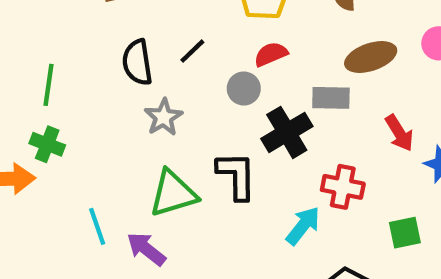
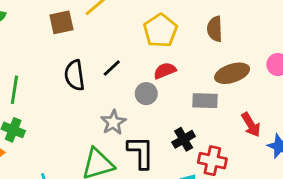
gray star: (164, 117) -> (113, 122), moved
black cross: (287, 132) -> (184, 139), moved, size x0.7

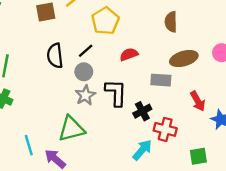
yellow pentagon: (160, 31) -> (105, 21), moved
gray circle: (146, 94) -> (84, 72), moved
black L-shape: (141, 152) -> (116, 93), moved

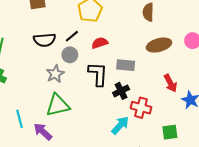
red semicircle: (129, 54) -> (100, 43), moved
black semicircle: (55, 56) -> (45, 40), turned -90
gray rectangle: (161, 80) -> (126, 65), moved
gray star: (85, 95) -> (55, 74), moved

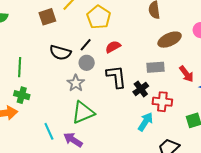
black semicircle: (45, 40) -> (60, 53), turned 30
gray rectangle: (126, 65) -> (156, 67), moved

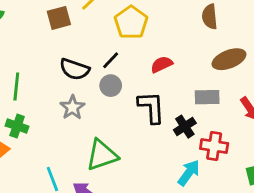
red semicircle: (113, 47) -> (162, 64), moved
gray star: (76, 83) -> (72, 107), moved

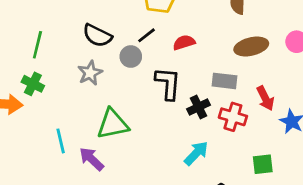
black line: (111, 60) -> (147, 35), moved
red cross: (214, 146) -> (233, 117), moved

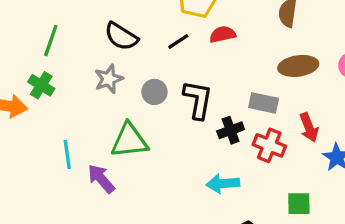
red semicircle: (184, 42) -> (223, 34), moved
gray circle: (131, 57) -> (154, 92), moved
cyan arrow: (196, 153) -> (223, 184), turned -144

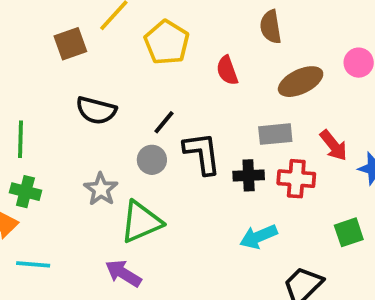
red semicircle: (223, 34) -> (227, 70), moved, turned -80
black line: (178, 41) -> (164, 122), moved
gray star: (109, 79) -> (101, 189), moved
black cross: (231, 130) -> (249, 175), turned 35
cyan line: (67, 154) -> (33, 264), moved, turned -60

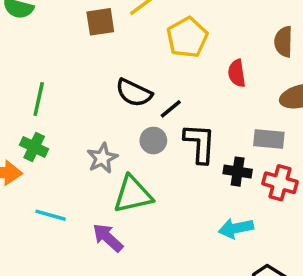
black semicircle: (96, 110) -> (134, 93), moved
cyan line: (33, 264) -> (51, 215), moved

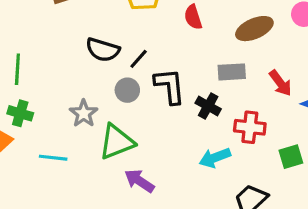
black cross: (238, 172) -> (208, 106), turned 30
red cross: (280, 183) -> (250, 127), moved
cyan line: (51, 215) -> (53, 158), moved
purple arrow: (108, 238) -> (139, 181), moved

